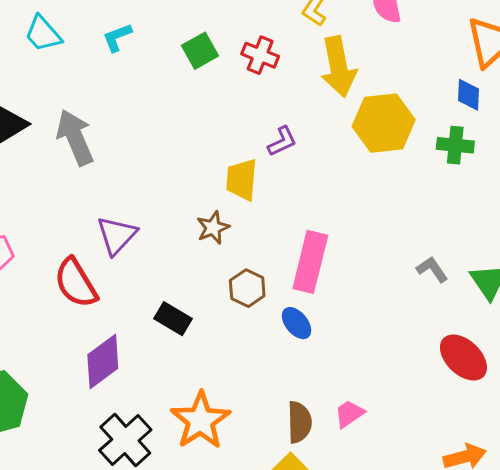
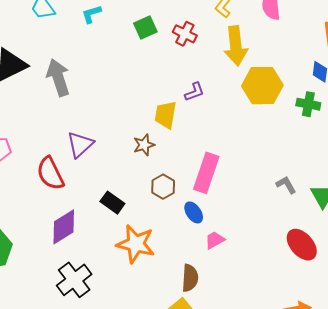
pink trapezoid: (349, 414) -> (215, 240), moved
orange star: (200, 420) -> (136, 244), moved, turned -30

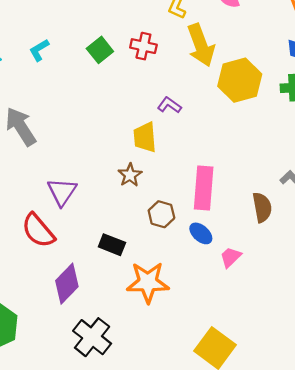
purple L-shape: (194, 92) -> (169, 105), turned -110
brown semicircle: (190, 278) -> (262, 207), moved

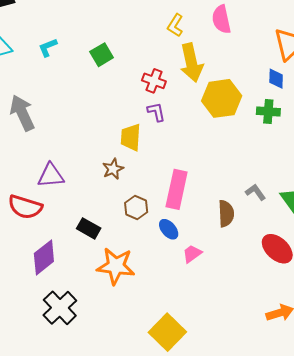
red cross: (143, 46) -> (154, 81), moved
purple L-shape: (169, 105) -> (156, 112), turned 35
purple triangle: (62, 192) -> (51, 176), turned 44
red semicircle: (38, 231) -> (25, 207), turned -40

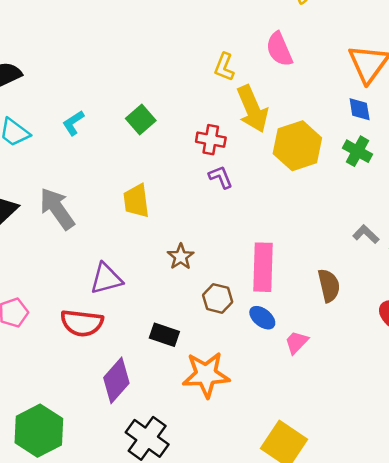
green cross: (268, 111) -> (357, 151), turned 35
yellow trapezoid: (131, 137) -> (136, 201), moved
gray L-shape: (255, 192) -> (366, 234), moved

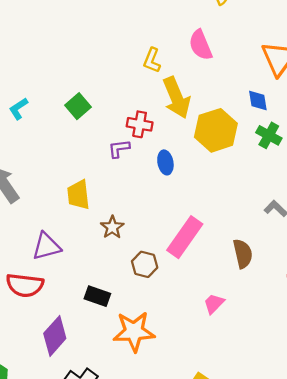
blue diamond: (360, 109) -> (258, 100), moved
purple L-shape: (221, 177) -> (119, 149), moved, turned -75
yellow trapezoid: (136, 201) -> (78, 195), moved
pink rectangle: (263, 267) -> (185, 237), turned 33
blue ellipse: (262, 318) -> (165, 162), moved, turned 40

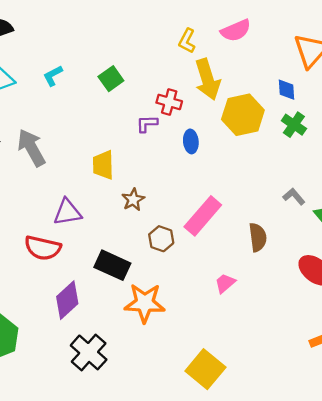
pink semicircle: (200, 45) -> (236, 30), turned -96
black rectangle: (97, 296) -> (112, 265), size x1.4

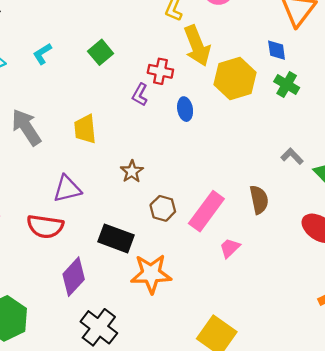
purple L-shape: (147, 124) -> (140, 95), turned -55
yellow trapezoid: (103, 165) -> (85, 129), moved
pink rectangle: (203, 216) -> (206, 211), moved

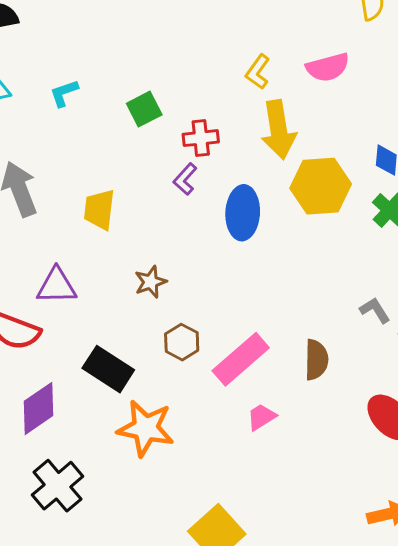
red cross: (160, 71) -> (201, 138), moved, turned -30
blue ellipse: (185, 109) -> (243, 213), size x1.6

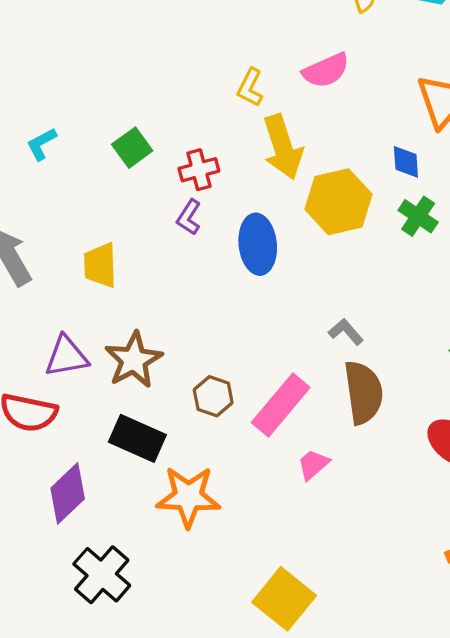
brown star: (151, 282) -> (134, 360), moved, size x1.6
gray L-shape: (375, 310) -> (346, 332), moved
brown semicircle: (316, 360) -> (363, 392), size x1.4

